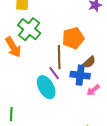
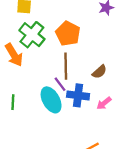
orange pentagon: (73, 38) -> (68, 34), moved, turned -30
blue cross: (80, 75) -> (78, 95), moved
green line: (11, 114) -> (13, 102), moved

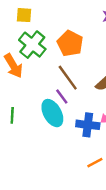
brown line: (66, 66) -> (68, 78), turned -35
blue cross: (78, 95) -> (88, 125), moved

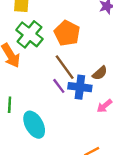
cyan ellipse: (52, 113) -> (34, 125), moved
blue cross: (88, 125) -> (80, 87), moved

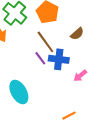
brown semicircle: (100, 73) -> (77, 34), moved

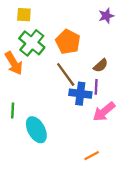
purple line: (40, 58) -> (96, 87), moved, turned 40
pink arrow: (80, 76) -> (104, 112), size x1.5

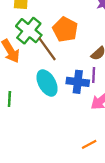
brown line: (66, 74) -> (47, 49), moved
cyan ellipse: (36, 130) -> (47, 83), moved

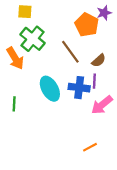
orange pentagon: (65, 29) -> (87, 25), moved
brown line: (47, 49) -> (70, 52), moved

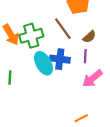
green cross: (33, 39) -> (31, 36), moved, turned 35
blue cross: (79, 88) -> (60, 59), moved

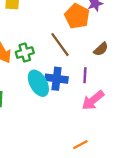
green cross: (31, 36) -> (25, 53), size x0.7
brown semicircle: (89, 37) -> (101, 49), moved

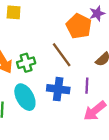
cyan ellipse: (38, 83) -> (25, 97), moved

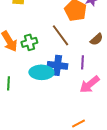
cyan ellipse: (25, 97) -> (41, 72), moved, turned -60

